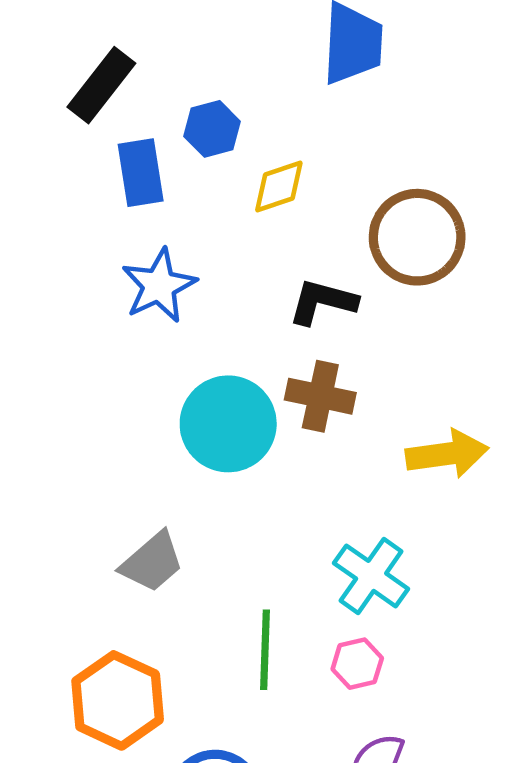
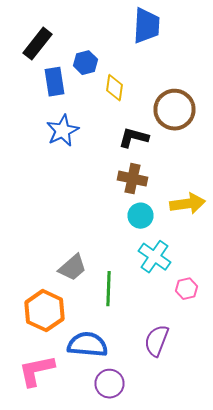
yellow diamond: (279, 187) -> (114, 88), turned -64
cyan circle: (228, 424) -> (140, 216), moved, size x0.6
gray trapezoid: (152, 562) -> (72, 268), moved
pink hexagon: (357, 664) -> (186, 289), moved

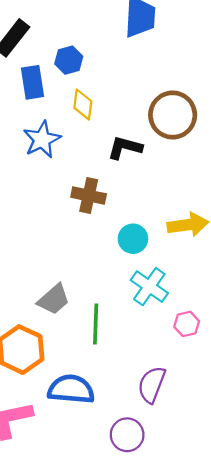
yellow diamond: (114, 88) -> (83, 104), moved
brown cross: (132, 179) -> (89, 196), moved
purple circle: (110, 384) -> (127, 435), moved

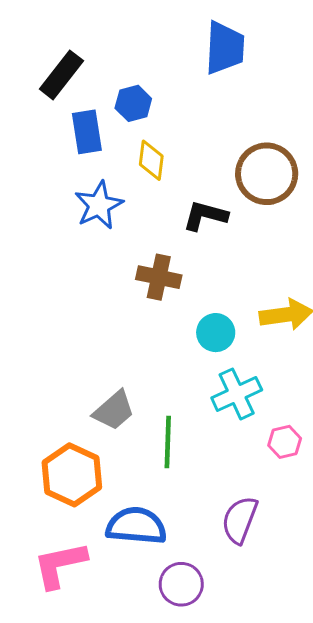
cyan cross: (149, 287) -> (237, 394), turned 30
purple circle: (127, 435) -> (181, 584), moved

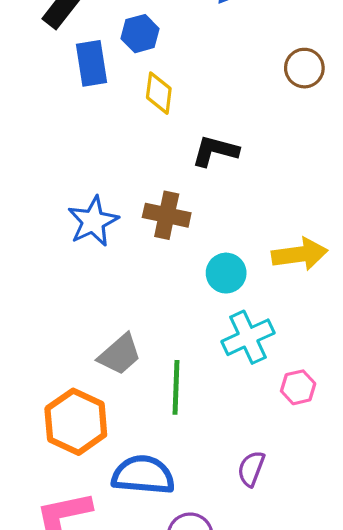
brown circle: (267, 174) -> (304, 68), moved, size x0.6
blue star: (99, 205) -> (93, 221), moved
purple semicircle: (240, 520) -> (251, 469), size x0.7

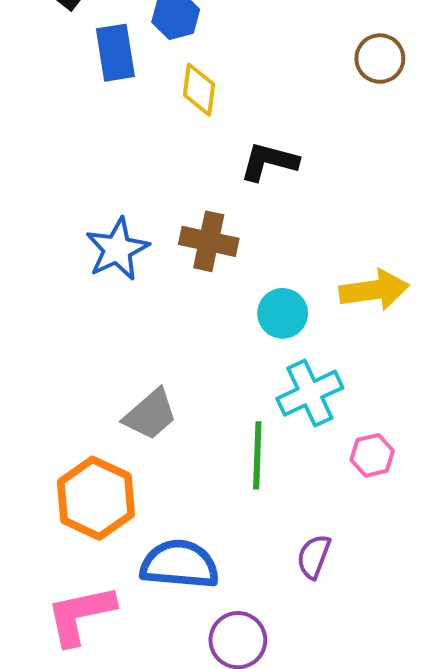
green line: (176, 387) -> (257, 455), moved

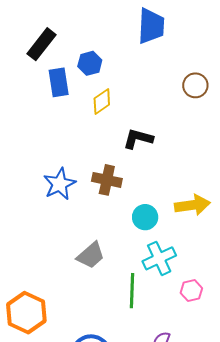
yellow diamond: (199, 90) -> (102, 101), turned 48
gray trapezoid: (150, 414) -> (91, 255), moved
orange hexagon: (96, 498) -> (26, 313), moved

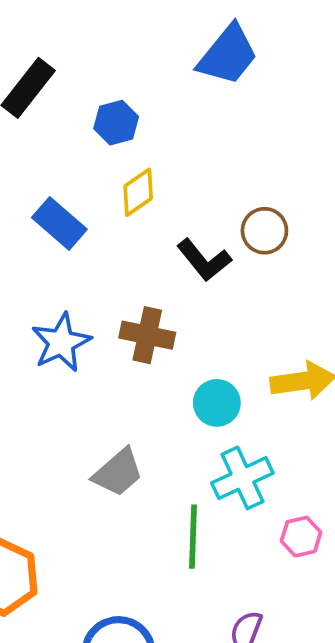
blue trapezoid: (151, 26) -> (228, 55), turned 36
blue rectangle: (59, 82) -> (59, 223), moved, turned -40
brown circle: (195, 85) -> (264, 231), moved
black L-shape: (138, 139) -> (204, 260), turned -144

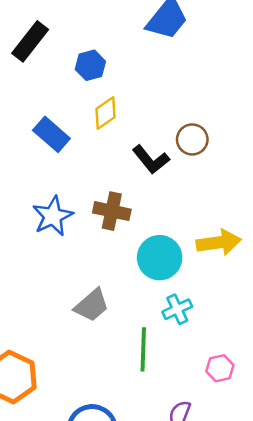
cyan circle: (217, 403) -> (160, 258), size x1.4
cyan cross: (242, 478) -> (177, 309), size x0.7
pink hexagon: (301, 537) -> (220, 368), moved

